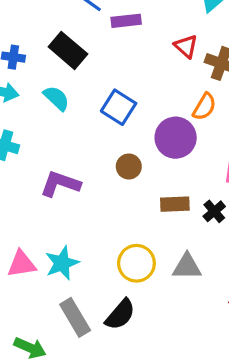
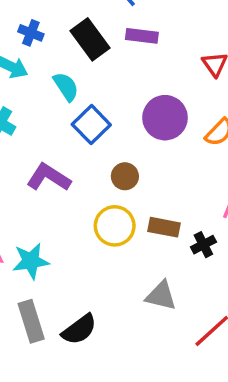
purple rectangle: (126, 21) -> (142, 36), moved
blue square: (119, 107) -> (91, 125), moved
purple circle: (176, 138) -> (165, 118), moved
yellow circle: (136, 263) -> (115, 226), moved

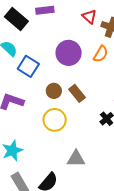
brown rectangle: (164, 227) -> (77, 93), moved, turned 54
gray triangle: (161, 296) -> (76, 159), moved

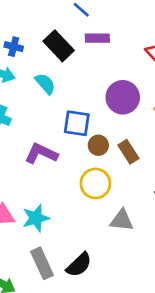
blue square: (28, 66) -> (77, 123), moved, turned -30
gray triangle: (76, 159) -> (122, 220), moved

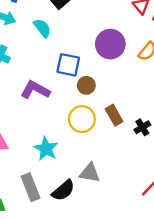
brown rectangle: (128, 152) -> (114, 115), moved
cyan star: (36, 218) -> (46, 149), moved, turned -30
gray triangle: (122, 220) -> (90, 173), moved

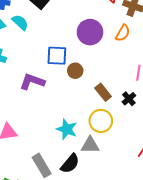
cyan semicircle: (42, 28) -> (20, 22), moved
yellow circle: (82, 119) -> (101, 121), moved
cyan star: (46, 149) -> (67, 129), moved

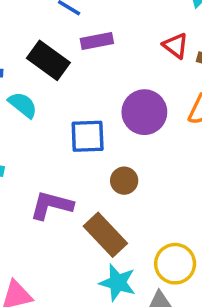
blue square: (57, 56) -> (88, 136), moved
brown rectangle: (103, 92) -> (105, 235), moved, size x1.4

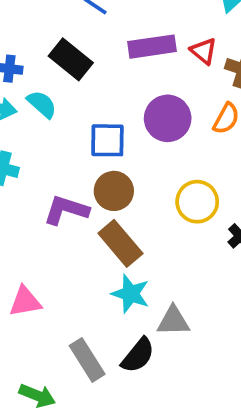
purple rectangle: (97, 41) -> (152, 47), moved, size x1.4
brown circle: (124, 181) -> (114, 191), moved, size x1.4
yellow circle: (175, 264) -> (197, 202), moved

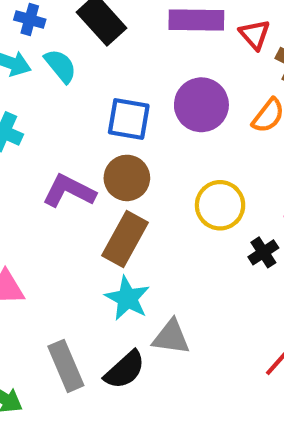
brown rectangle: (120, 243) -> (125, 239), turned 60

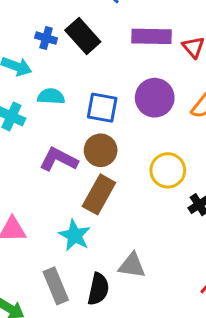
blue cross: (30, 20) -> (46, 38), moved
cyan semicircle: (60, 66) -> (51, 96), moved, turned -48
cyan star: (127, 298) -> (75, 235), moved
black semicircle: (125, 370) -> (98, 289), turned -36

